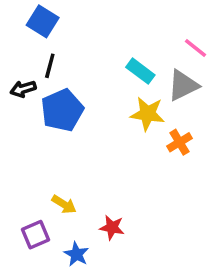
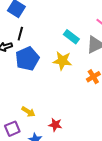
yellow star: (148, 114) -> (62, 61), moved

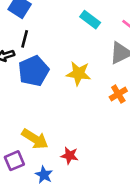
cyan rectangle: (71, 37) -> (90, 20), moved
yellow arrow: (28, 112) -> (35, 139), size x1.5

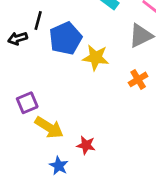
blue pentagon: (34, 71) -> (66, 38), moved
purple square: (14, 161) -> (27, 103), moved

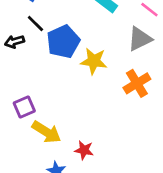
black line: (38, 21) -> (35, 24), turned -60
orange cross: (138, 79) -> (137, 83), size x1.4

